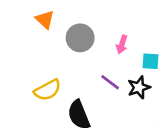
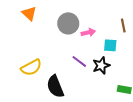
gray circle: (80, 38) -> (68, 23), moved
pink arrow: (122, 44) -> (88, 32), turned -120

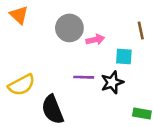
purple line: (79, 61) -> (84, 77), turned -35

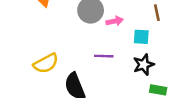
black star: (112, 82) -> (144, 65), moved

